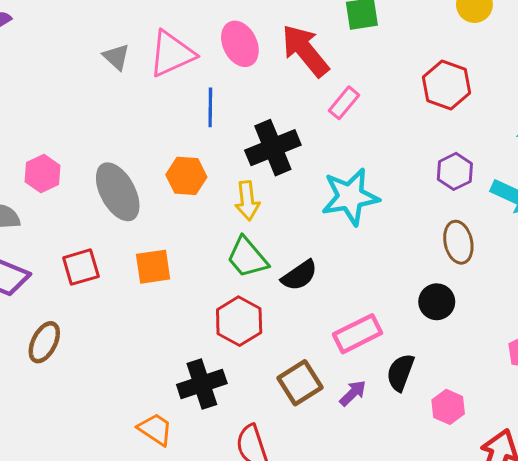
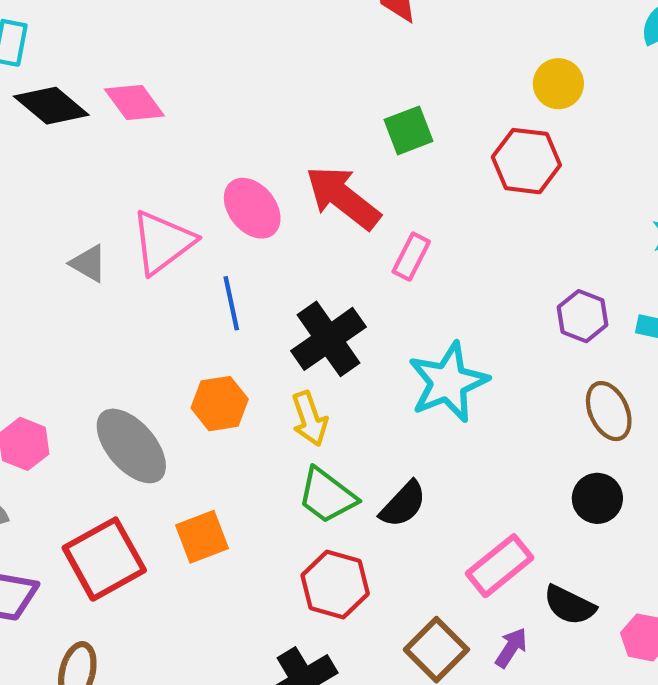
red hexagon: (447, 85) -> (526, 161), moved
red square: (81, 267) -> (104, 559), size x1.5
black semicircle: (400, 372) -> (570, 605), turned -72

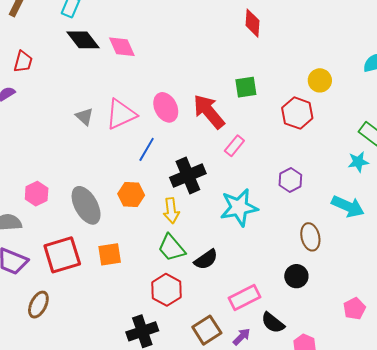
blue line: (231, 303) -> (147, 149), turned 30
purple hexagon: (582, 316) -> (290, 180), moved

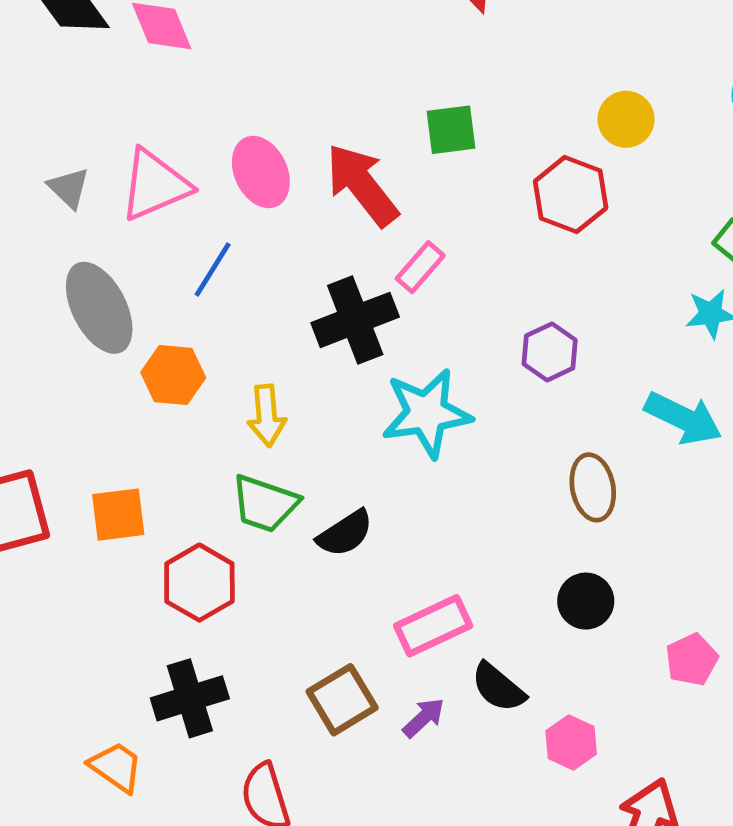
black cross: (188, 176) -> (355, 320), moved
gray ellipse: (86, 205) -> (99, 308), moved
green trapezoid: (172, 248) -> (265, 504), turned -32
black circle: (296, 276) -> (586, 601), moved
red hexagon: (166, 290) -> (199, 583), moved

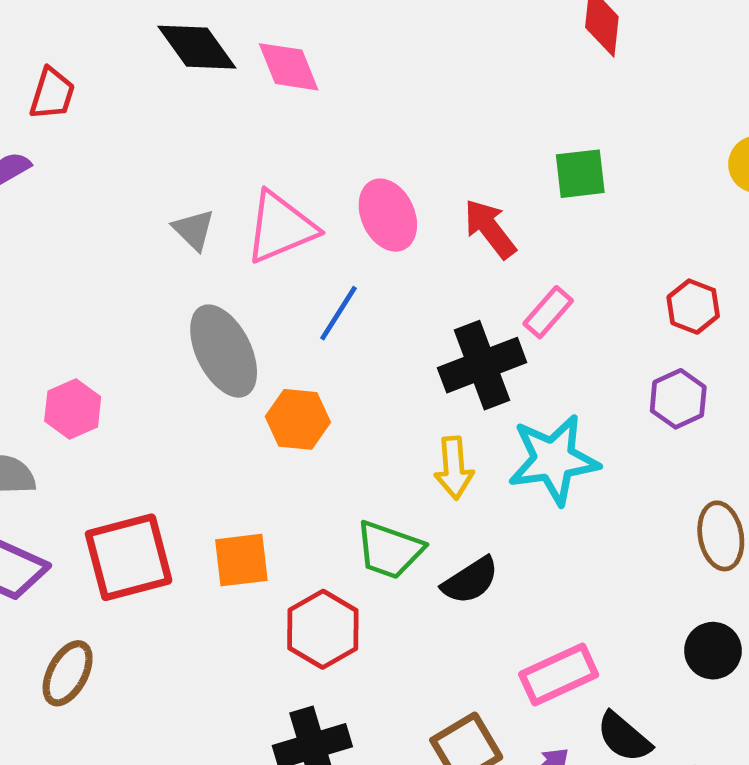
red arrow: (362, 185) -> (490, 229), size x0.7
red hexagon: (571, 195) -> (693, 307), moved, size x0.7
yellow arrow: (267, 416) -> (454, 468), moved

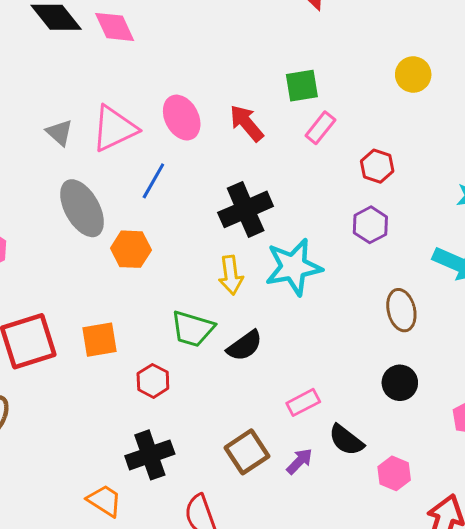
pink rectangle: (548, 312) -> (320, 128), moved
red hexagon: (323, 629) -> (153, 381), size x0.7
pink rectangle: (559, 675) -> (303, 402), size x0.7

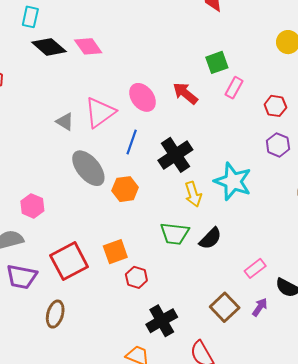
black cross: (246, 209) -> (175, 155), moved
cyan star: (293, 267) -> (233, 181), turned -30
red hexagon: (153, 381) -> (136, 277), moved

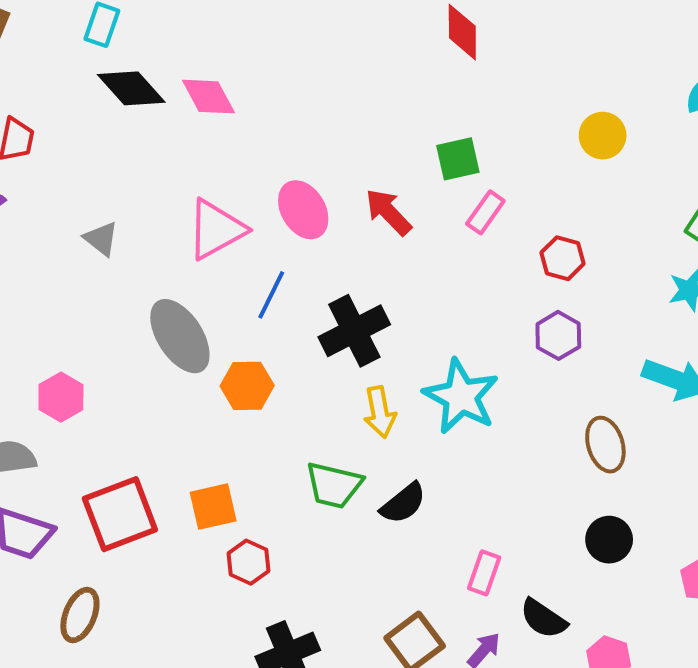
gray triangle: (65, 122) -> (101, 239), moved
pink rectangle: (255, 268) -> (484, 573), turned -40

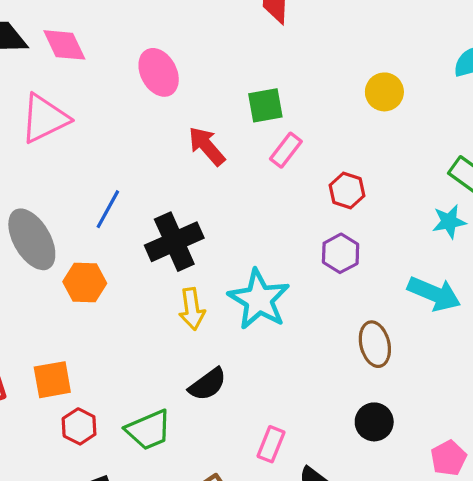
pink ellipse: (303, 210) -> (159, 72), moved
pink triangle: (216, 229) -> (44, 118), moved
green trapezoid: (334, 485) -> (149, 430), moved, turned -39

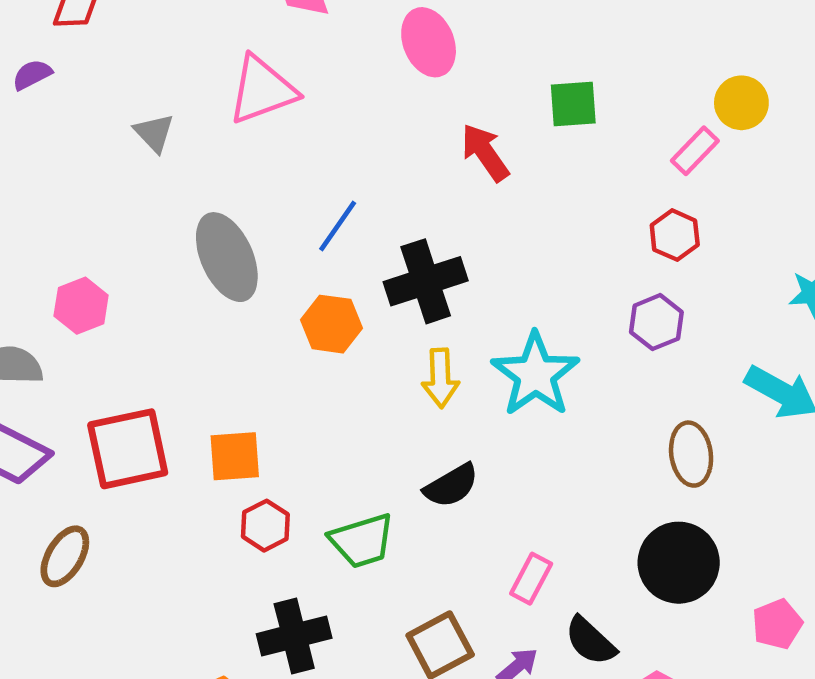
pink rectangle: (286, 150) -> (695, 151), moved
orange hexagon: (85, 283) -> (331, 324), moved
black circle: (374, 422) -> (679, 563), size x1.5

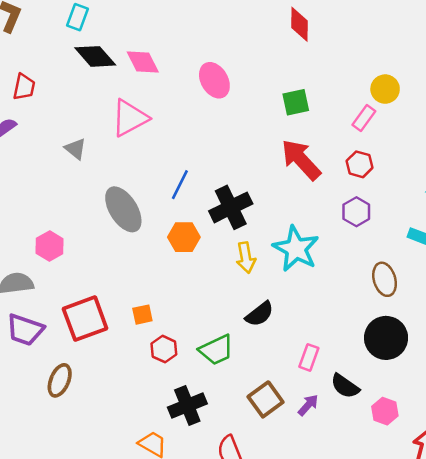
red arrow: (485, 152) -> (301, 160), moved, size x1.4
orange square: (235, 456) -> (142, 315), size x0.7

